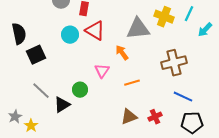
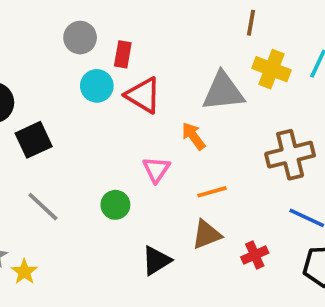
cyan circle: (70, 35) -> (97, 86), moved
black triangle: (62, 105) -> (156, 261), moved
brown triangle: (129, 117) -> (206, 235), moved

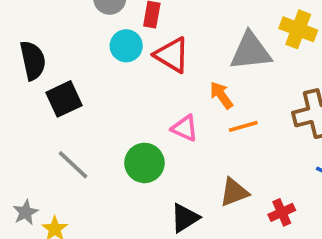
pink triangle: (156, 170) -> (185, 128), turned -40
orange line: (212, 192) -> (243, 126), moved
green circle: (115, 205) -> (144, 163), size x1.4

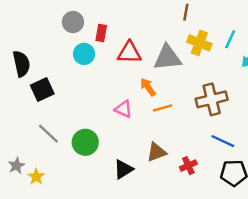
red triangle: (172, 55) -> (129, 53), moved, turned -30
green circle: (144, 163) -> (85, 142), moved

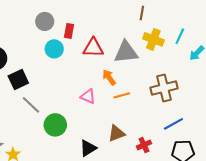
gray line: (48, 134) -> (31, 105), moved
blue line: (223, 141) -> (173, 124), turned -54

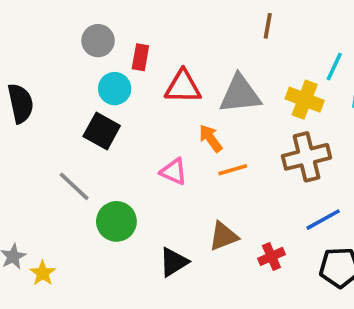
yellow cross: (153, 39) -> (305, 100), moved
black square: (18, 80) -> (102, 131), moved, turned -36

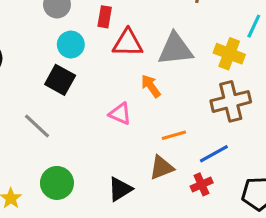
red rectangle: (140, 57) -> (105, 17), moved
orange line: (233, 170) -> (174, 135), moved
blue line: (323, 220) -> (214, 154), moved
green circle: (116, 221) -> (57, 183), moved

